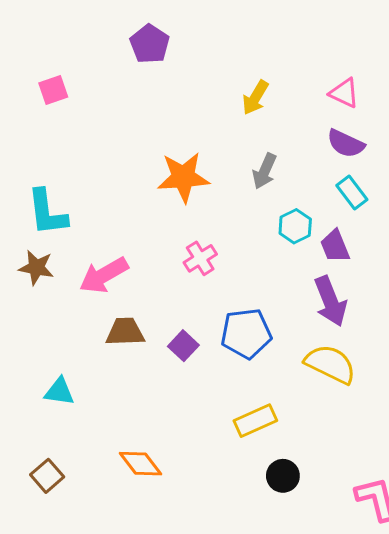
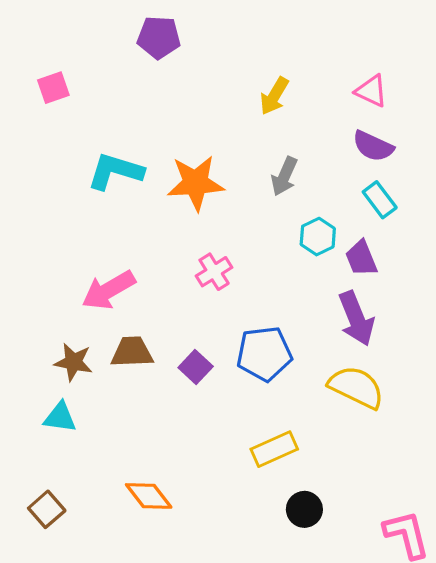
purple pentagon: (150, 44) -> (159, 37), turned -30
cyan L-shape: (47, 212) -> (115, 171), moved, turned 114
brown star: (36, 268) -> (73, 362), moved

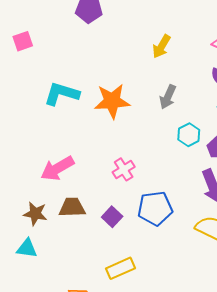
pink cross: (214, 272) -> (124, 169), moved
yellow rectangle: (274, 449) -> (120, 268), moved

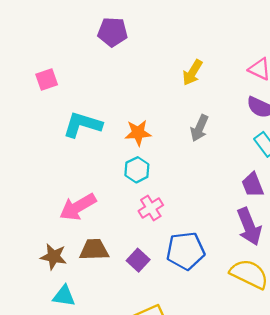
pink square: (23, 41) -> (47, 80), moved
orange star: (112, 101) -> (138, 133), size x0.7
cyan hexagon: (189, 135) -> (137, 170), moved
cyan triangle: (27, 248) -> (64, 296), moved

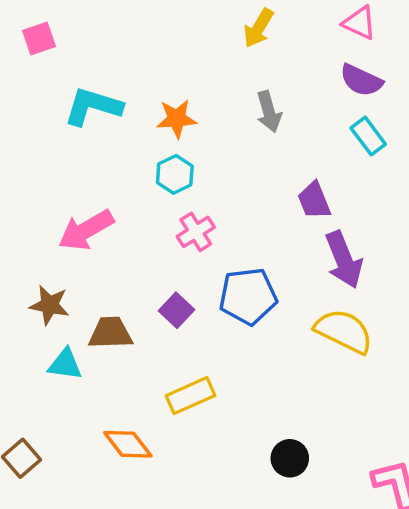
gray arrow: (199, 128) -> (269, 112), turned -40
purple trapezoid: (253, 185) -> (314, 201), moved
brown trapezoid: (94, 250) -> (110, 333), moved

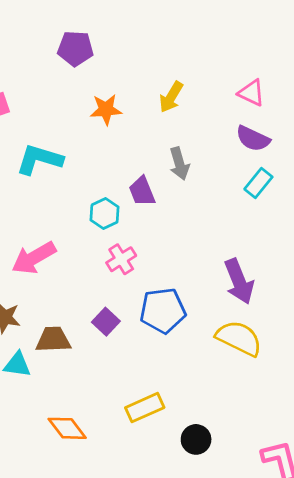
orange star: (177, 119) -> (106, 110), moved
cyan rectangle: (368, 136) -> (258, 183), turned 76
purple trapezoid: (314, 201) -> (142, 191), moved
yellow rectangle: (191, 396) -> (145, 408), moved

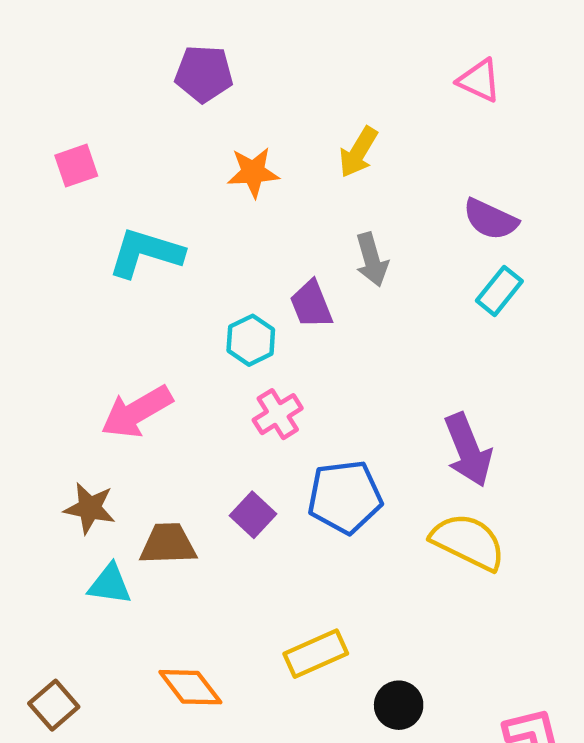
pink triangle: (251, 93) -> (479, 80), moved

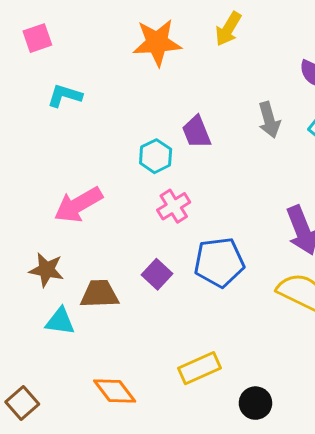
orange star: (253, 172) -> (157, 43), size x1.4
cyan L-shape: (146, 253) -> (65, 96), moved, size x0.7
gray arrow: (372, 260) -> (269, 120), moved

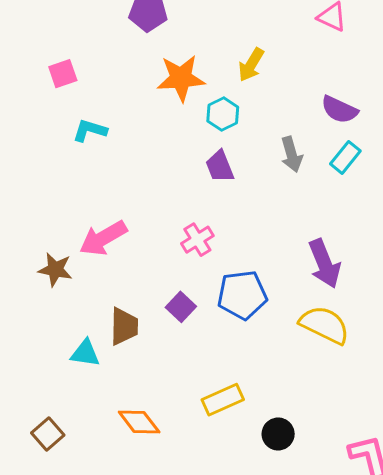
cyan hexagon: (156, 156) -> (223, 114), moved
brown star: (46, 270) -> (55, 270), moved
brown trapezoid: (99, 294) -> (124, 326), turned 93

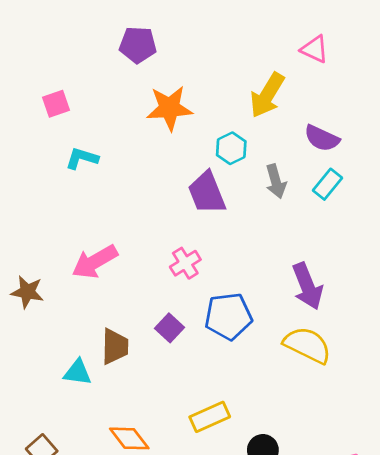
yellow arrow: (251, 65) -> (267, 95), moved, size x1.4
cyan hexagon: (223, 114) -> (231, 148), moved
purple trapezoid: (220, 166) -> (207, 193), size x1.4
brown star: (55, 270) -> (27, 292), moved

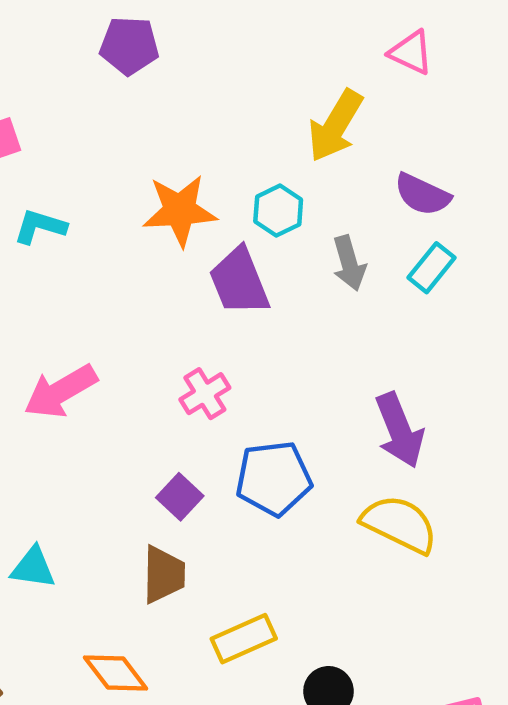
orange star: (169, 108) -> (180, 210), moved
brown trapezoid: (115, 346) -> (164, 575), moved

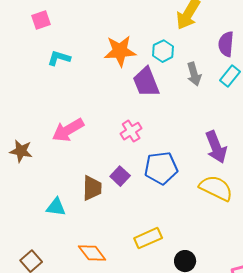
purple semicircle: (422, 194) -> (226, 44), turned 70
brown trapezoid: (164, 575) -> (92, 188), moved

